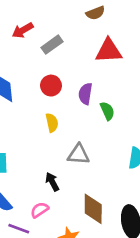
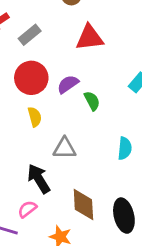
red circle: (51, 86) -> (31, 78), size x1.5
purple semicircle: (85, 94) -> (68, 84), turned 50
black arrow: (52, 182) -> (39, 179), size x1.5

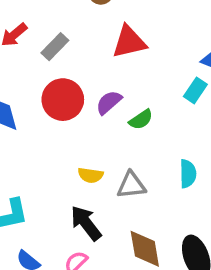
green semicircle: (92, 101) -> (141, 120), turned 90
yellow semicircle: (35, 117) -> (91, 175), moved, turned 120
gray triangle: (65, 148) -> (131, 185), moved

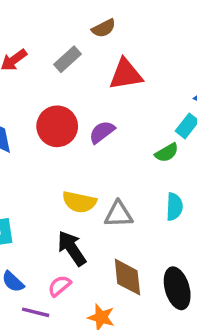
gray rectangle: (55, 47) -> (67, 59), moved
green semicircle: (141, 120) -> (167, 153), moved
yellow semicircle: (91, 175) -> (79, 202), size x1.4

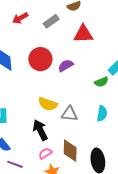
pink semicircle: (59, 286) -> (45, 153), moved

